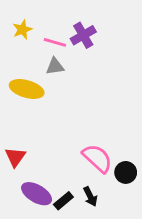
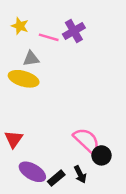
yellow star: (22, 30) -> (20, 26), turned -30
gray triangle: (55, 66) -> (31, 59), moved
black circle: (126, 172) -> (102, 155), moved

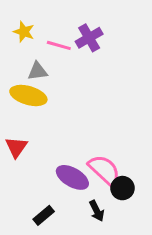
red triangle: (14, 139) -> (16, 147), moved
purple ellipse: (32, 172) -> (72, 177), moved
black rectangle: (56, 178) -> (44, 215), moved

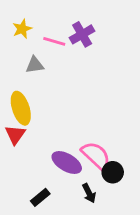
yellow star: (24, 32) -> (22, 29), turned 30
yellow ellipse: (28, 95) -> (21, 108), moved, turned 56

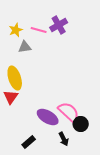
yellow star: (22, 29) -> (16, 30), moved

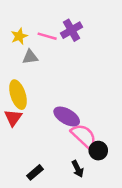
purple ellipse: (48, 117) -> (67, 116), moved

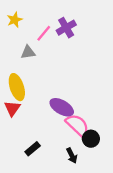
yellow star: (19, 36) -> (15, 20), moved
pink line: (47, 36) -> (44, 33), turned -66
black rectangle: (35, 172) -> (33, 149), moved

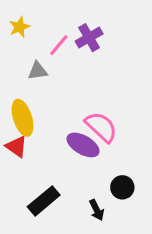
red triangle: (12, 108) -> (16, 146), turned -30
pink semicircle: (77, 125) -> (101, 127), moved
black rectangle: (33, 149) -> (44, 201), size x1.5

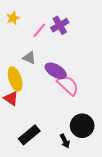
gray triangle: (38, 71) -> (29, 58), moved, turned 32
purple ellipse: (83, 145) -> (56, 71), moved
black circle: (122, 187) -> (82, 126), size x1.5

